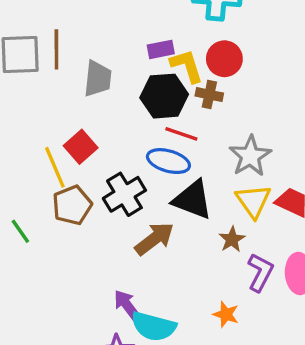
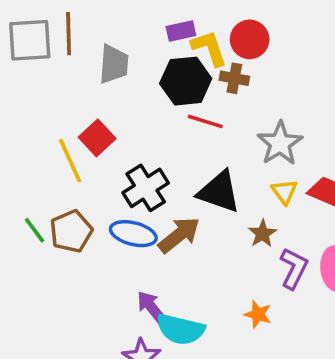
blue ellipse: (168, 161) -> (133, 234), moved
yellow triangle: (253, 201) -> (284, 192), size x0.7
brown pentagon: (72, 205) -> (71, 231), moved

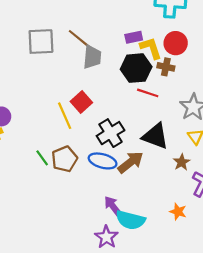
brown line: (69, 34) -> (79, 39), moved, turned -50

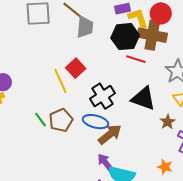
brown cross: (166, 67) -> (152, 35), size x1.8
brown arrow: (131, 162) -> (110, 134), moved

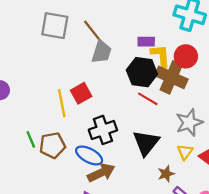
black triangle: (143, 98) -> (146, 143), turned 36

